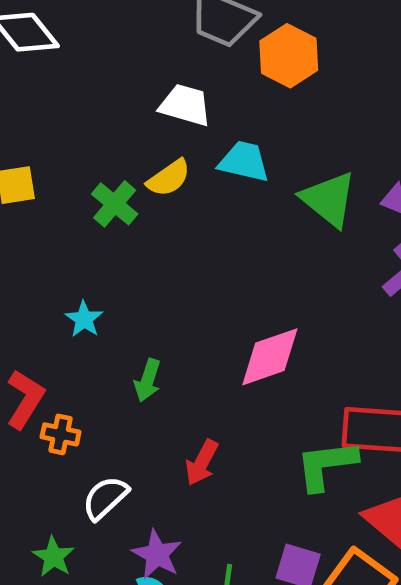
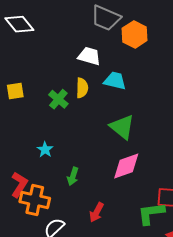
yellow semicircle: (169, 178) -> (82, 88), turned -54
green triangle: (329, 199) -> (122, 127), moved
orange cross: (61, 434) -> (35, 200), size x1.8

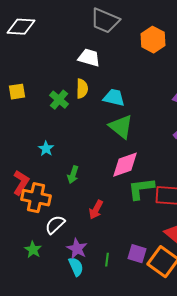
white diamond: (19, 24) -> (21, 27), turned -48
orange hexagon: (135, 34) -> (153, 40), moved
cyan trapezoid: (115, 81) -> (114, 98), moved
green L-shape: (151, 213) -> (141, 189), moved

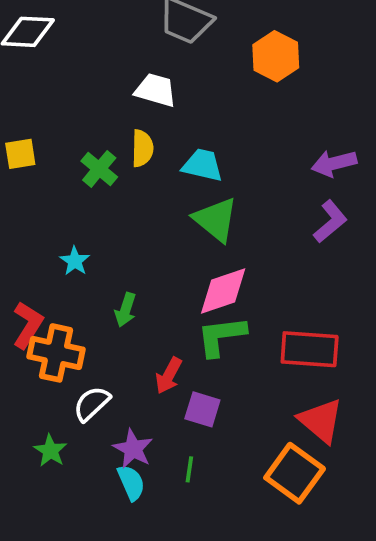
green L-shape: (141, 189) -> (221, 336), moved
purple square: (137, 254) -> (202, 409), moved

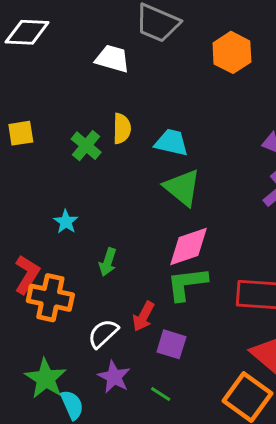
white trapezoid: (156, 90) -> (112, 59), moved
white semicircle: (92, 404) -> (103, 333), moved
green star: (50, 451) -> (46, 378), size x1.5
green line: (189, 469) -> (161, 394), turned -65
cyan semicircle: (131, 483) -> (72, 405), moved

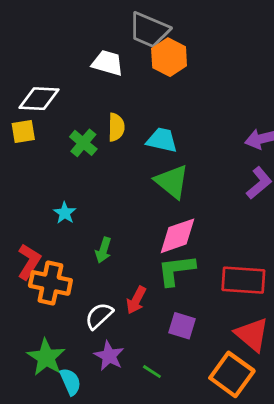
white diamond: (27, 32) -> (39, 99), moved
orange hexagon: (232, 52) -> (169, 57), moved
purple square: (171, 344) -> (182, 326), moved

